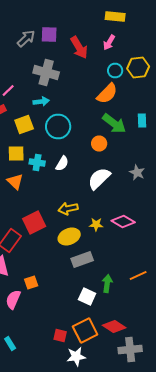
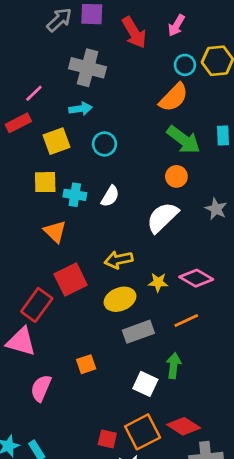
cyan circle: (58, 126) -> (104, 144), size x0.7
orange circle: (99, 144) -> (176, 176), moved
orange triangle: (15, 182) -> (55, 231), moved
orange line: (138, 276) -> (186, 320), moved
orange square: (31, 282) -> (86, 364), moved

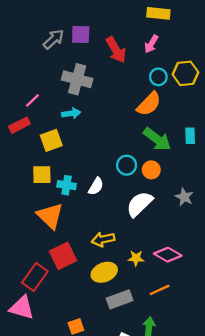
cyan circle: (104, 144) -> (127, 165), moved
orange triangle: (55, 231) -> (50, 216), size x1.4

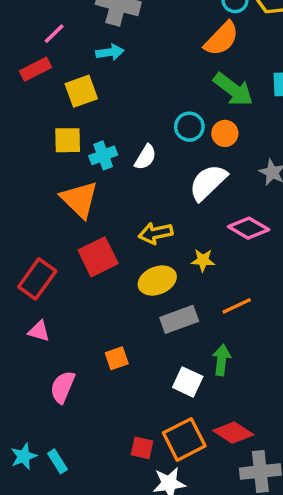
cyan cross: (67, 185) -> (103, 155), turned -30
pink diamond: (168, 255) -> (249, 228), moved
red rectangle: (35, 277) -> (37, 279), moved
pink triangle: (22, 308) -> (39, 331), size x0.6

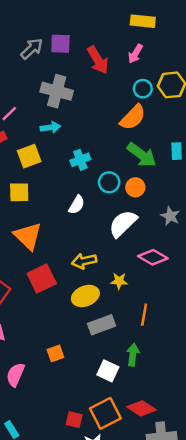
cyan cross: (103, 155) -> (80, 160), moved
orange line: (237, 306) -> (144, 315), turned -55

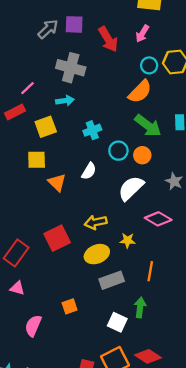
orange triangle: (28, 236) -> (57, 182), moved, size x0.7

